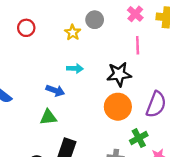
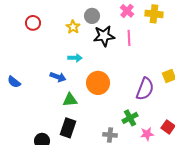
black star: (119, 74) -> (104, 36), moved
orange circle: (118, 107) -> (98, 83), moved
green triangle: (48, 117) -> (70, 100), moved

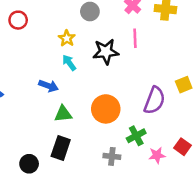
yellow star: (73, 27) -> (67, 38), moved
black star: (104, 36) -> (106, 52), moved
cyan arrow: (75, 58) -> (69, 63), turned -128
orange circle: (98, 83) -> (106, 109), moved

